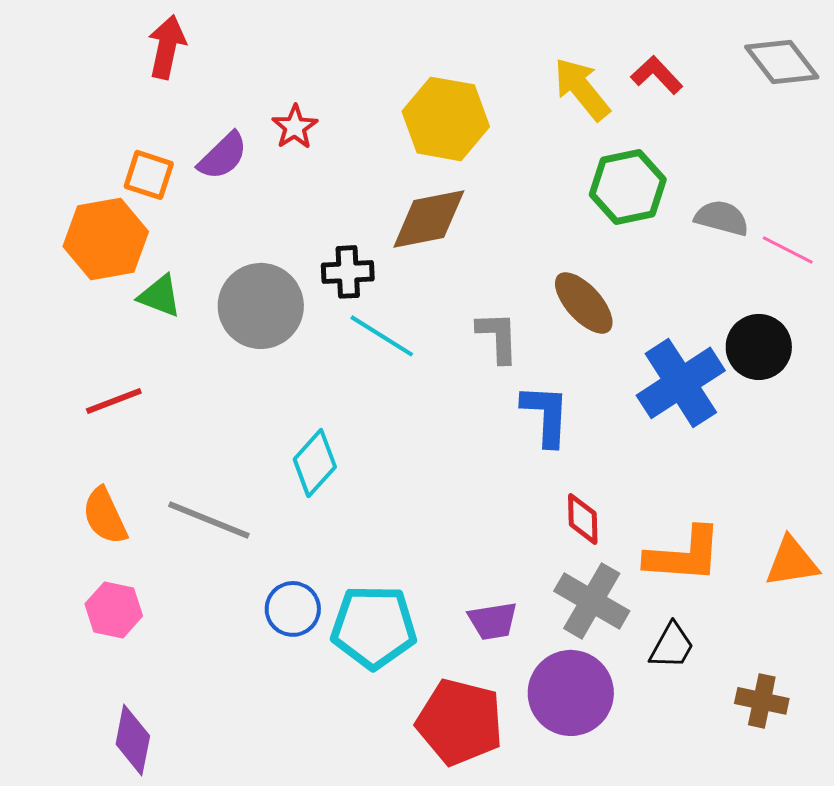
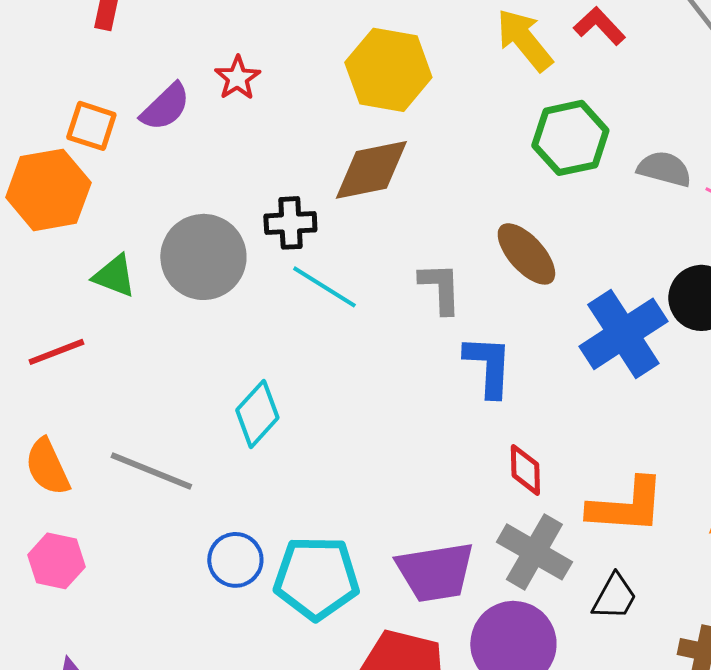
green triangle: (160, 296) -> (114, 276), moved
purple trapezoid: (493, 621) -> (435, 572), size x1.6

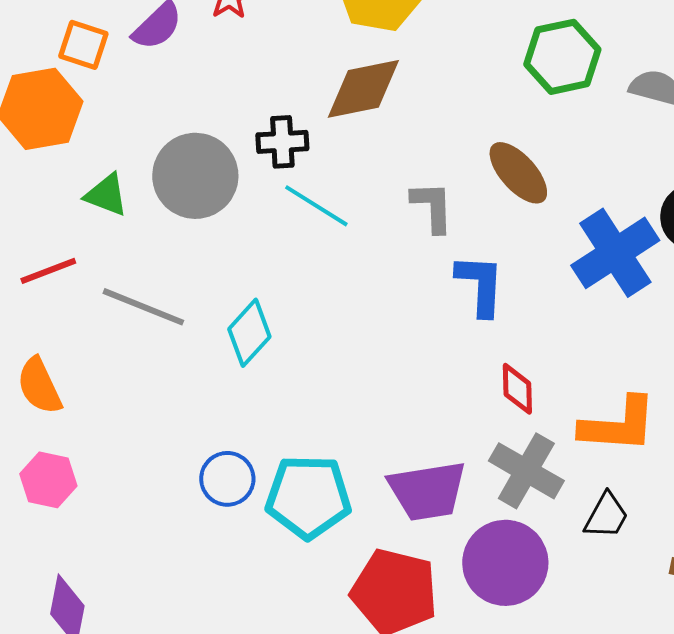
gray line: (151, 471) -> (143, 307), moved

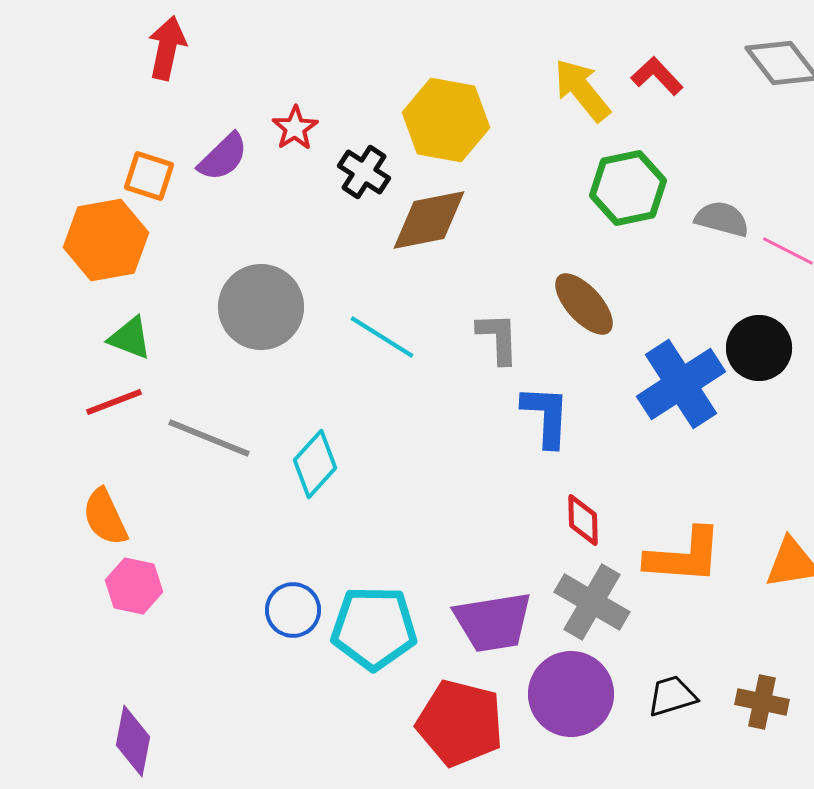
black cross: (282, 142) -> (364, 172), moved, turned 36
green triangle: (106, 195) -> (130, 338), moved
pink hexagon: (48, 480) -> (134, 586), moved
black trapezoid: (606, 516) -> (672, 696), moved, turned -136

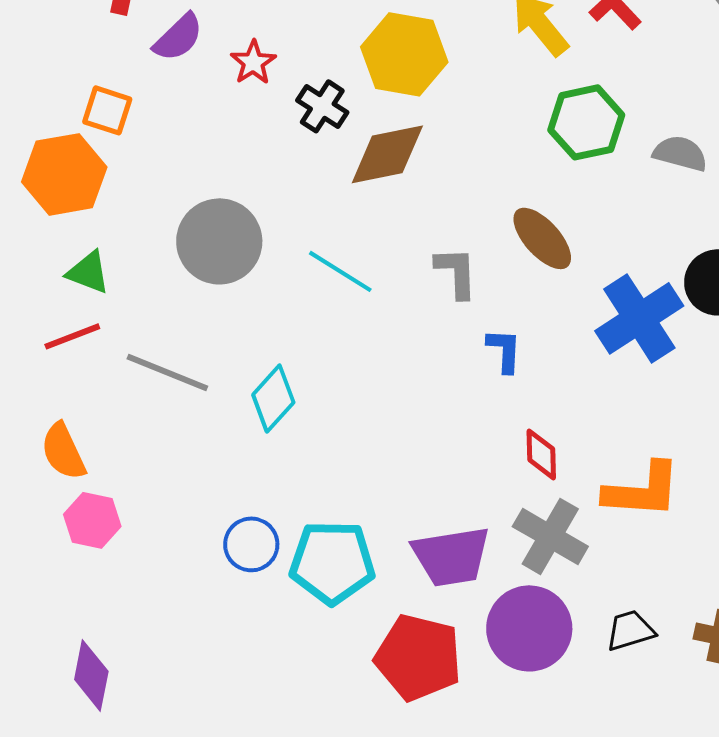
purple semicircle: (223, 157) -> (178, 37), moved
blue L-shape: (546, 416) -> (504, 350), size x0.7

